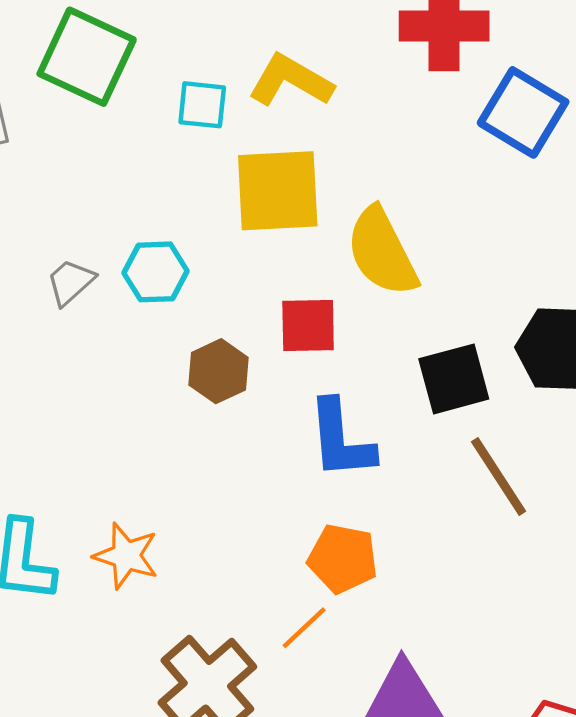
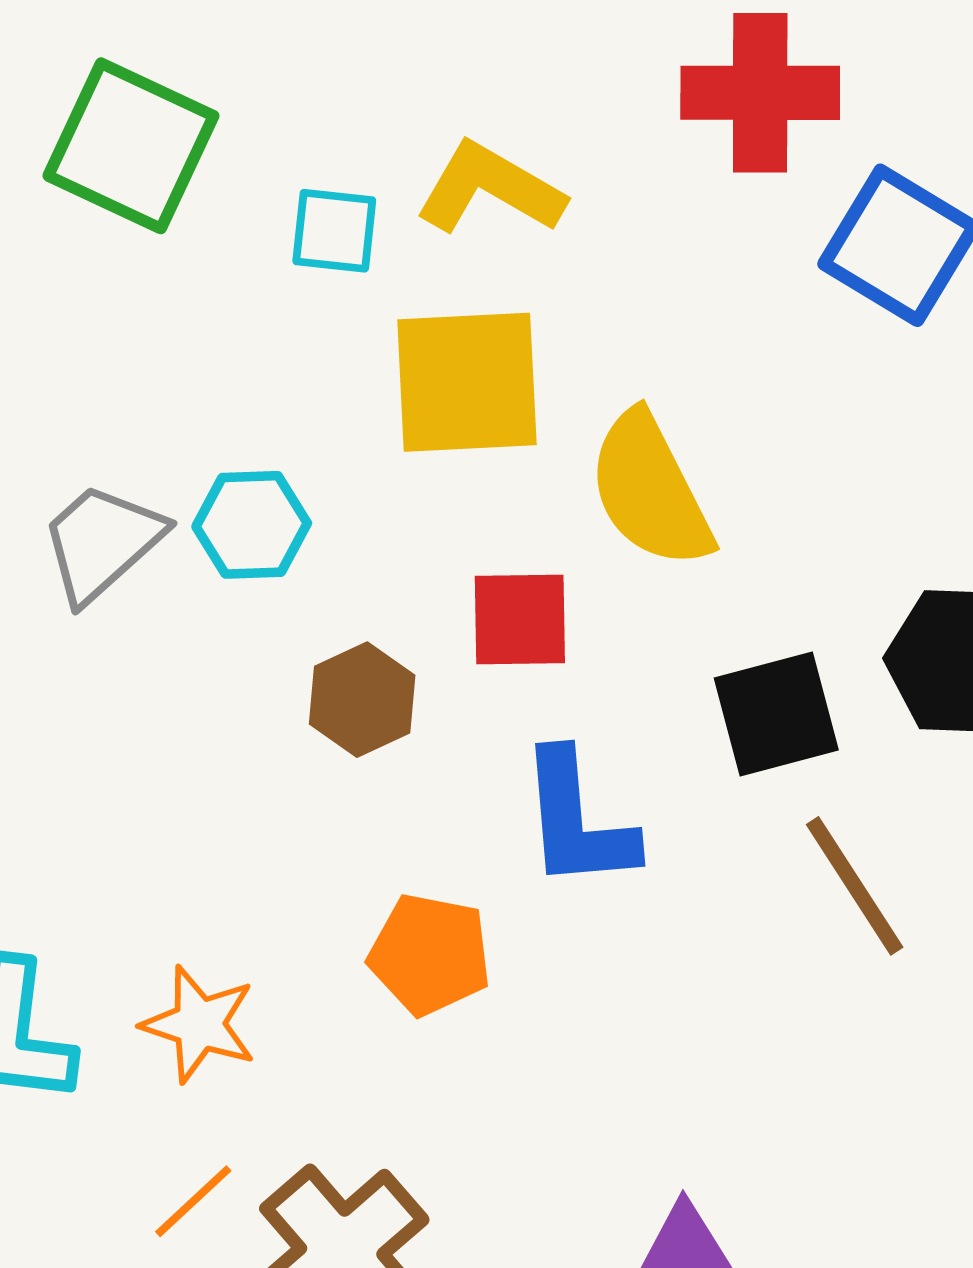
gray trapezoid: (70, 282) -> (102, 542), size x1.5
orange pentagon: (343, 559) -> (430, 954), moved
orange line: (304, 628) -> (193, 1201), moved

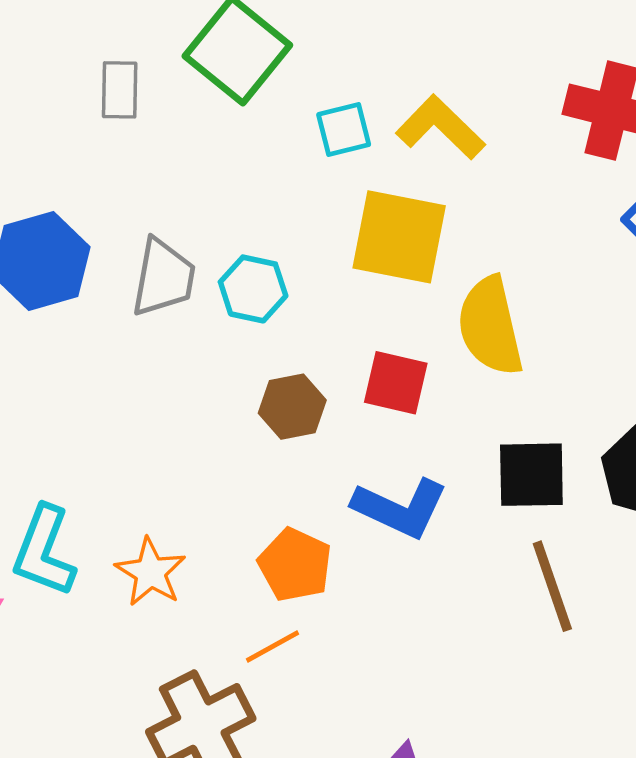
cyan square: (334, 231) -> (344, 130), turned -34
gray trapezoid: (102, 542) -> (163, 278), turned 128
blue L-shape: (577, 820) -> (400, 508), turned -74
orange line: (193, 1201) -> (272, 647), moved

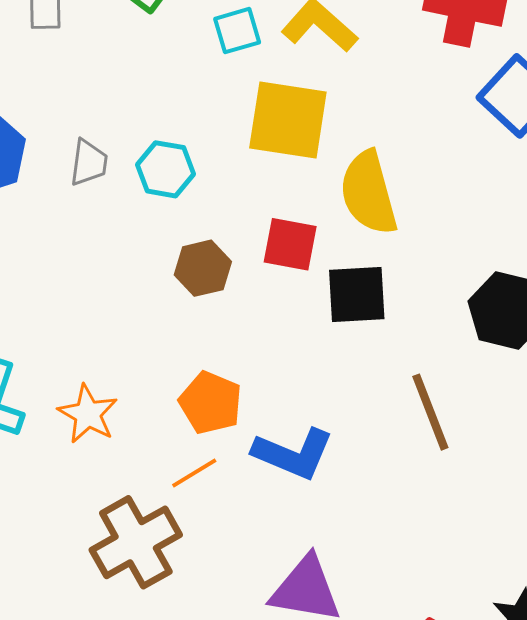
gray trapezoid: (163, 278) -> (89, 163), size x0.7
black square: (531, 475) -> (357, 294), moved
blue L-shape: (400, 508) -> (293, 454), moved

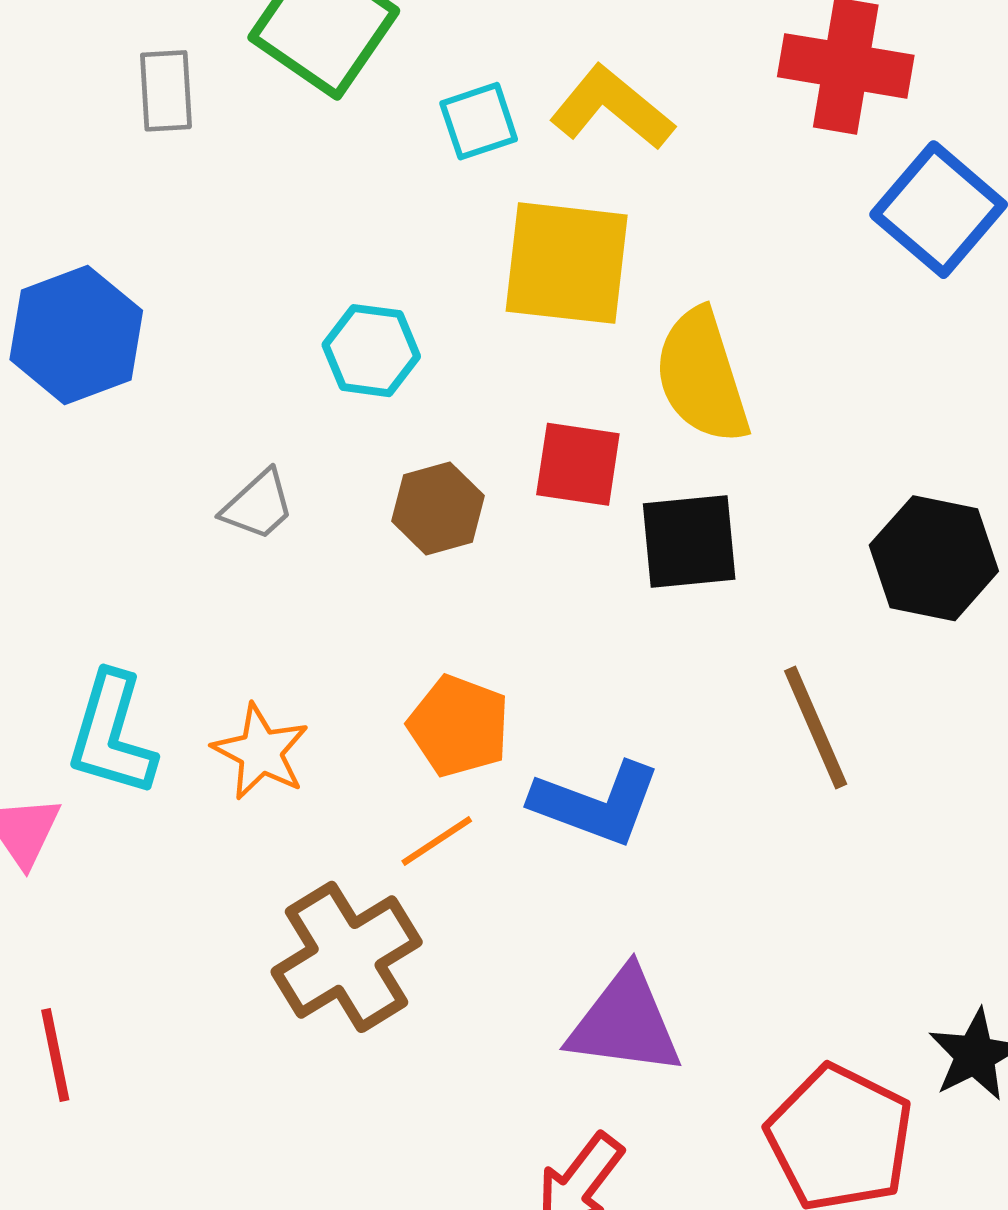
gray trapezoid: (89, 163) -> (258, 505), moved, turned 42

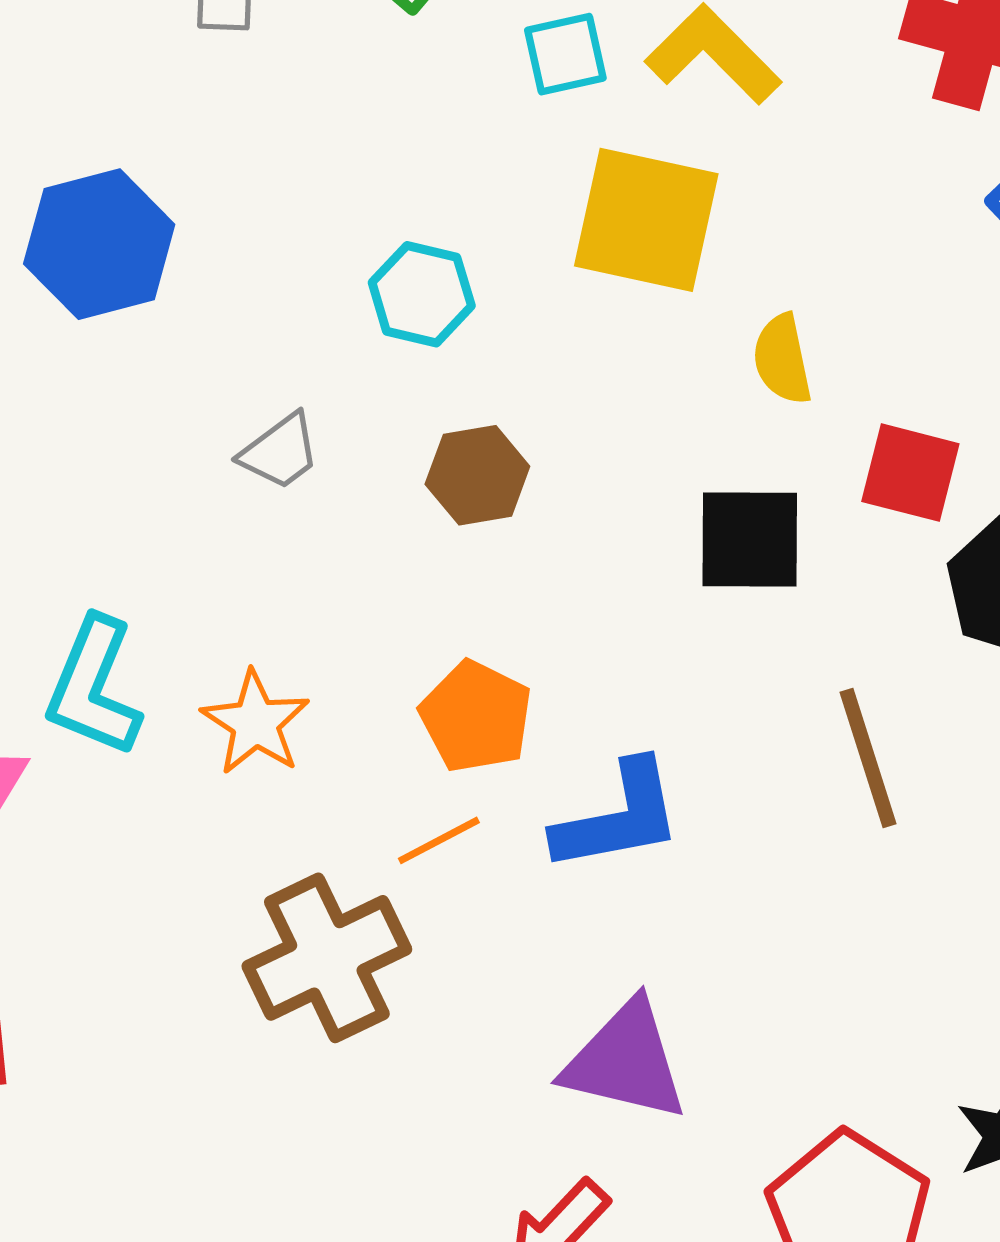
yellow semicircle: (702, 376) -> (782, 359), size x0.6
red square: (578, 464) -> (910, 473), moved
blue L-shape: (596, 803) -> (618, 817), turned -37

